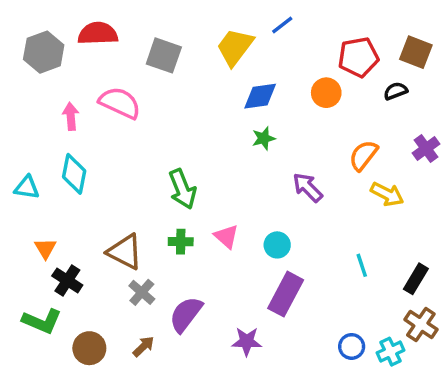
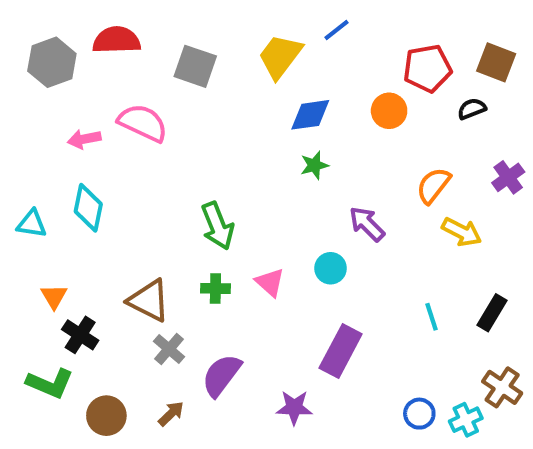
pink arrow: (71, 116) -> (84, 139), turned -96
cyan circle: (277, 245) -> (331, 268), moved
black rectangle: (416, 279) -> (492, 313), moved

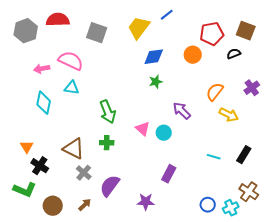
cyan triangle: (32, 224) -> (72, 88), moved
pink triangle: (270, 282) -> (143, 129), moved
cyan line: (431, 317) -> (214, 157), turned -56
purple rectangle: (341, 351) -> (169, 174), size x0.7

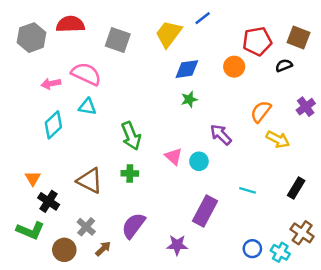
cyan diamond: (44, 103) -> (53, 125), turned 35
cyan line: (214, 157) -> (247, 190), moved
gray cross: (84, 173) -> (86, 227), moved
purple rectangle: (169, 174) -> (205, 211), size x1.4
cyan cross: (231, 208) -> (280, 252), turned -35

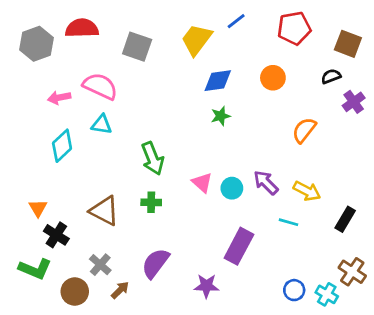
red pentagon: (257, 41) -> (294, 28), moved
purple cross: (306, 107) -> (354, 102), moved
purple arrow: (221, 135) -> (266, 183), moved
yellow arrow: (278, 139) -> (307, 191), moved

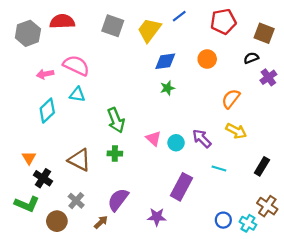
gray square: (137, 47) -> (113, 26), moved
yellow arrow: (307, 191) -> (236, 131), moved
brown arrow: (120, 290) -> (101, 222), moved

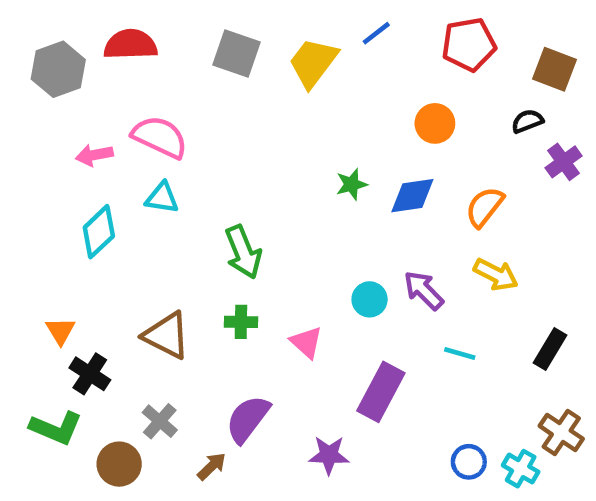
blue diamond: (165, 61) -> (412, 196), moved
pink triangle: (153, 138) -> (306, 342), moved

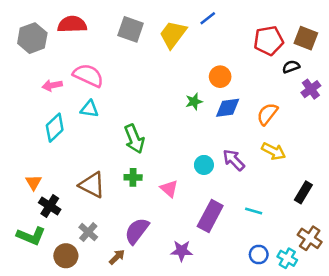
red pentagon: (469, 44) -> (269, 41), moved
orange circle: (435, 123) -> (220, 77), moved
cyan line: (460, 354) -> (254, 211), moved

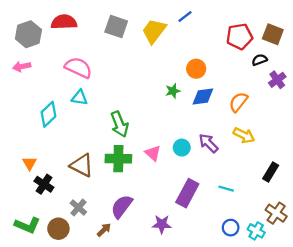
pink arrow: (52, 85) -> (22, 66), moved
green cross: (133, 177) -> (118, 159), size x1.6
pink triangle: (169, 189) -> (153, 153), moved
green L-shape: (31, 236) -> (27, 225), moved

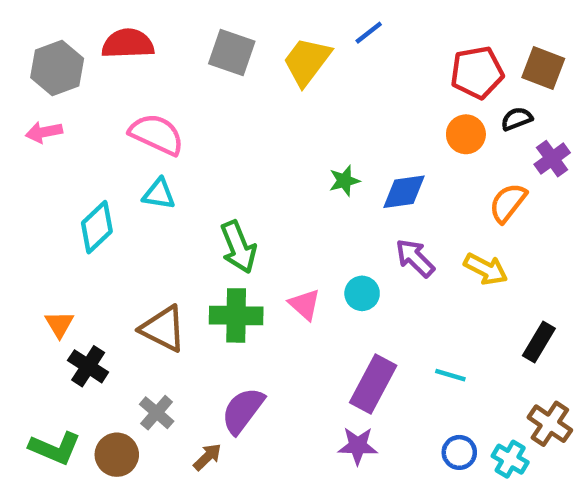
orange circle: (196, 69) -> (466, 134), moved
orange semicircle: (238, 102) -> (508, 203), moved
purple arrow: (208, 143) -> (415, 258), moved
purple star: (162, 224) -> (358, 446), moved

